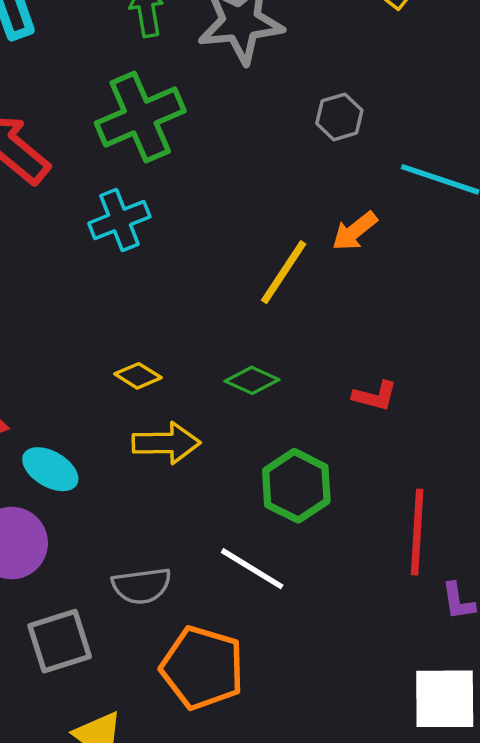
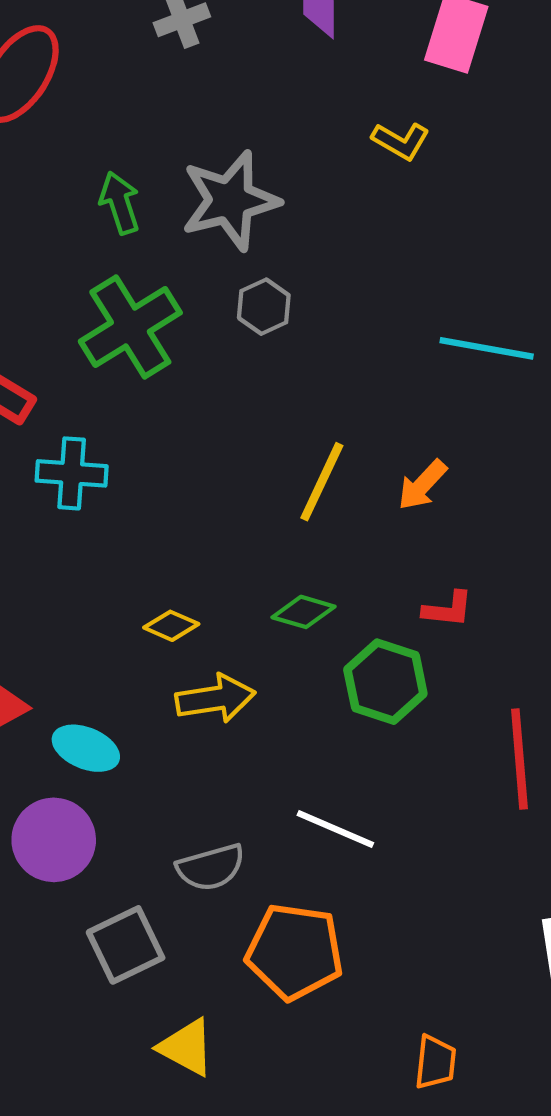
gray hexagon: (339, 117) -> (264, 307), moved
cyan cross: (119, 220) -> (72, 473), moved, turned 34
orange arrow: (355, 231) -> (422, 485), moved
green hexagon: (296, 486) -> (385, 682), moved

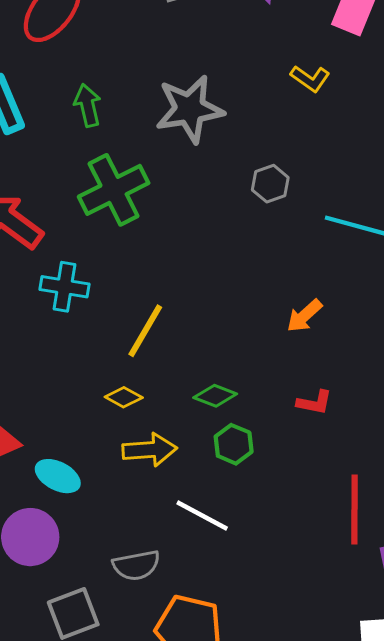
green arrow: (120, 203) -> (88, 105), moved
gray hexagon: (264, 307) -> (270, 184), moved
yellow line: (322, 482) -> (145, 331), moved
green hexagon: (385, 682) -> (234, 444), moved, size x0.7
white line: (335, 829) -> (202, 516), moved

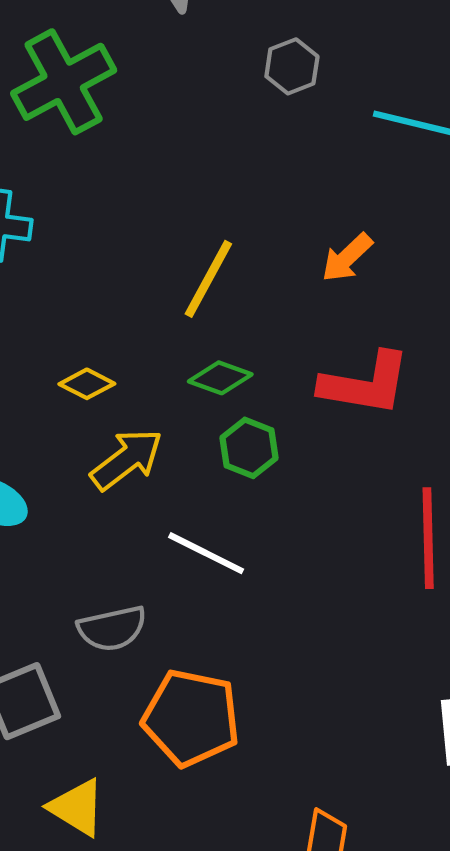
yellow line: (145, 331) -> (208, 279), moved
red L-shape: (314, 402) -> (365, 384), size x1.8
yellow arrow: (150, 450) -> (127, 459), turned -32

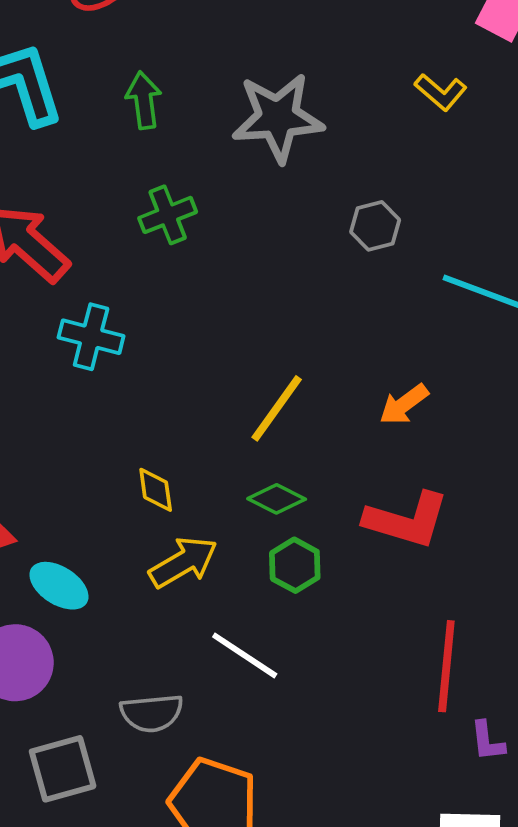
green cross: (64, 82) -> (168, 215), size x0.6
yellow diamond: (87, 384) -> (156, 490), turned 48

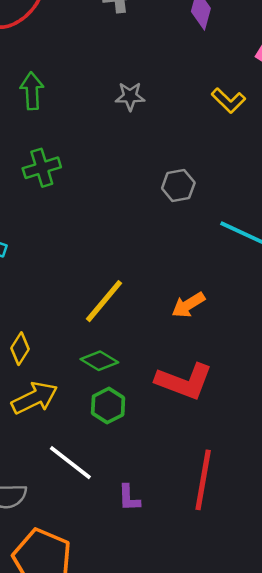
gray star: (278, 118) -> (130, 96), moved, size x0.5
yellow diamond: (156, 490) -> (20, 349), turned 36
purple L-shape: (487, 741) -> (129, 498), moved

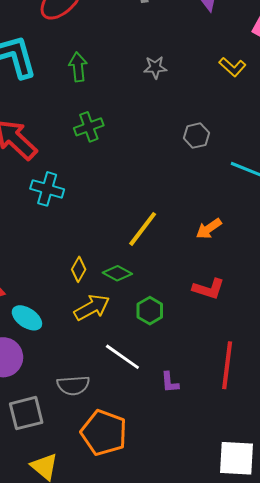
green diamond: (99, 361) -> (117, 273), moved
red L-shape: (184, 381) -> (209, 289), size x0.7

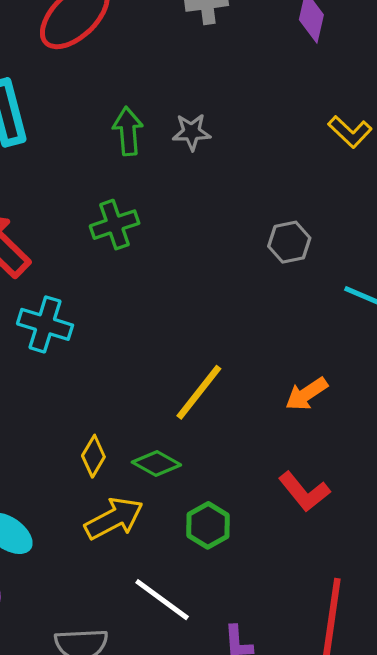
green arrow: (78, 67) -> (128, 131), moved
gray star: (155, 67) -> (192, 132), moved
red L-shape: (209, 289) -> (304, 492), turned 32

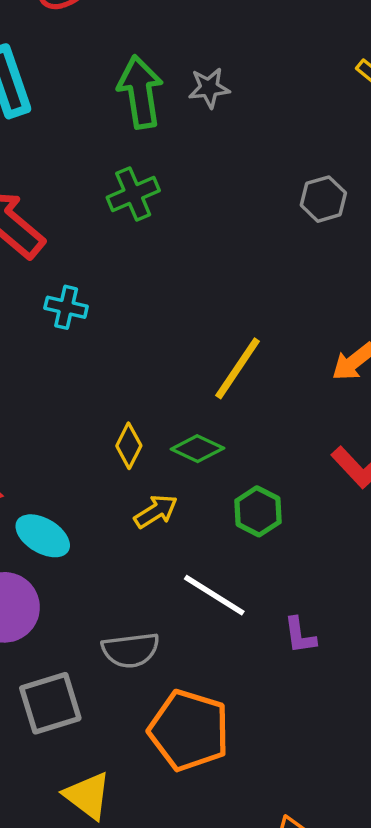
green arrow: (128, 131) -> (140, 92), size x1.4
cyan cross: (45, 324) -> (66, 307), size x0.7
yellow arrow: (114, 518) -> (156, 511), size x0.7

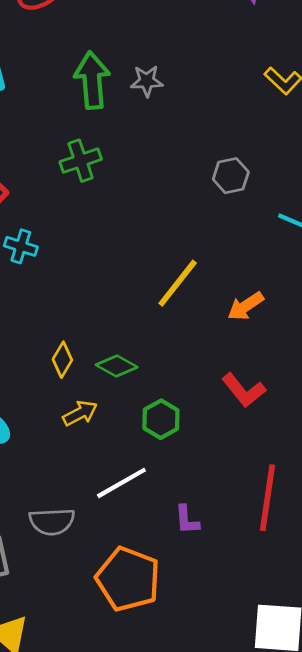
yellow line: (238, 368) -> (178, 283), moved
white line: (214, 595) -> (121, 483), turned -66
orange pentagon: (189, 730) -> (128, 579), moved

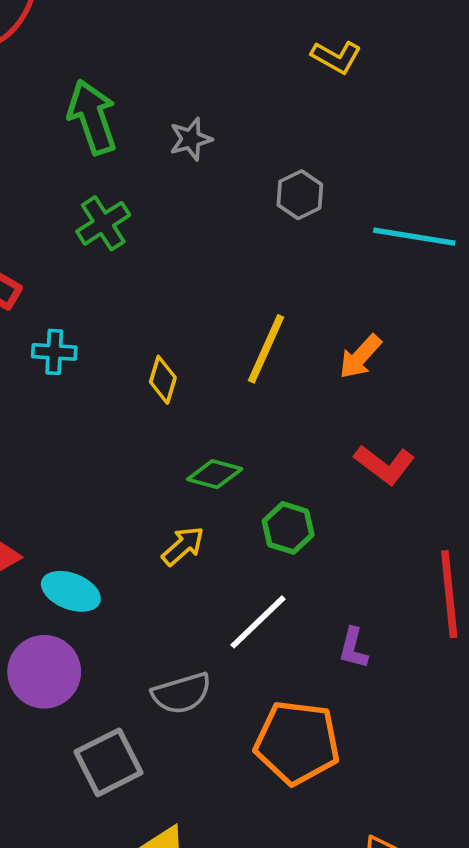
gray star: (147, 81) -> (191, 139), moved
yellow diamond: (62, 360) -> (163, 380), moved
purple L-shape: (187, 520) -> (353, 648), turned 32

